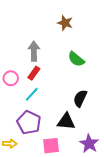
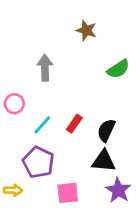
green semicircle: (76, 59) -> (118, 69), moved, turned -72
red rectangle: (34, 73) -> (74, 124), moved
black triangle: (66, 121) -> (104, 161), moved

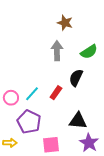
gray arrow: (45, 68) -> (57, 51), moved
pink circle: (14, 104) -> (11, 98), moved
black semicircle: (106, 130) -> (76, 78), moved

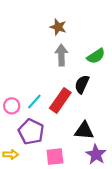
brown star: (65, 23) -> (58, 27), moved
red rectangle: (56, 93) -> (60, 100), size x1.6

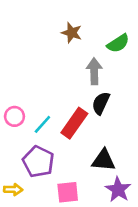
gray arrow: (61, 55) -> (94, 71), moved
green semicircle: (96, 56) -> (118, 43), moved
pink circle: (12, 106) -> (14, 116), moved

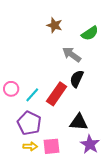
gray arrow: (94, 71) -> (72, 55), turned -54
yellow arrow: (13, 190) -> (30, 146), moved

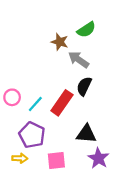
brown star: (54, 25) -> (60, 42), moved
green semicircle: (90, 33) -> (86, 30), moved
yellow arrow: (30, 146) -> (20, 158), moved

